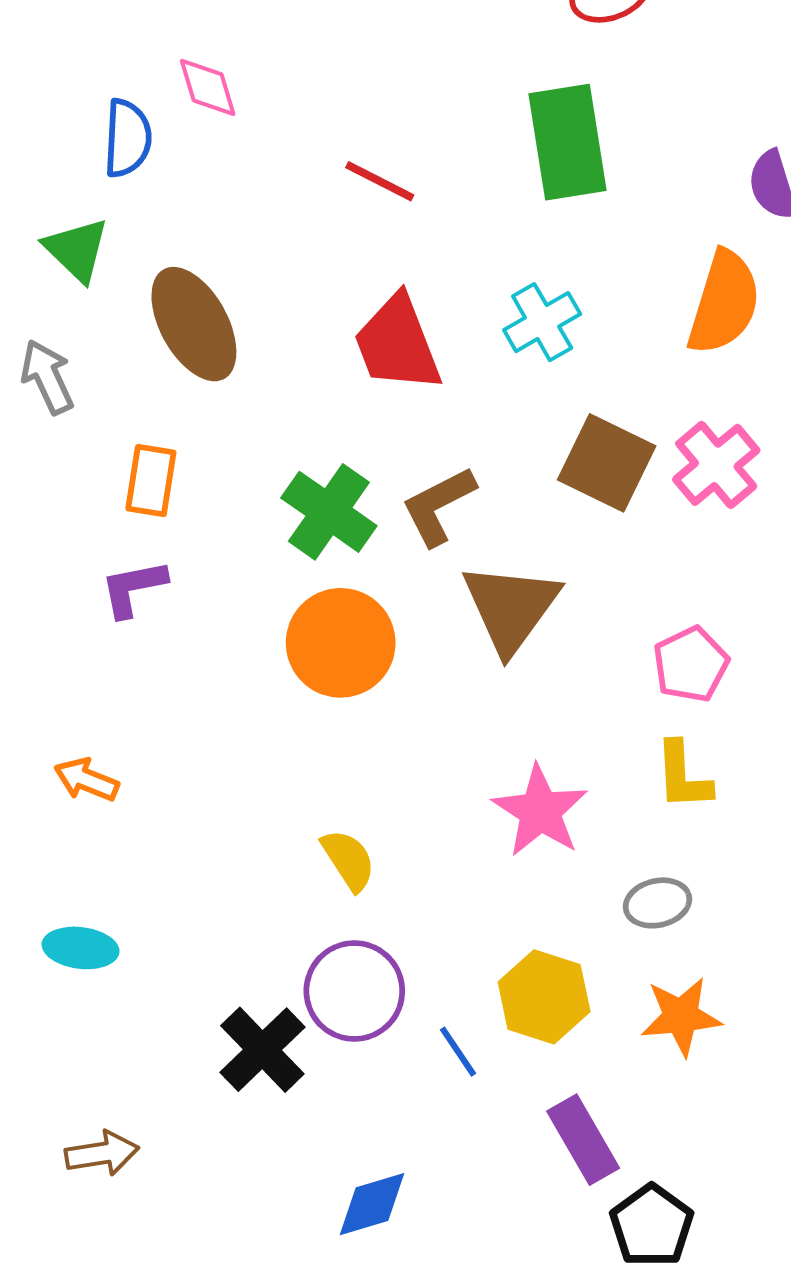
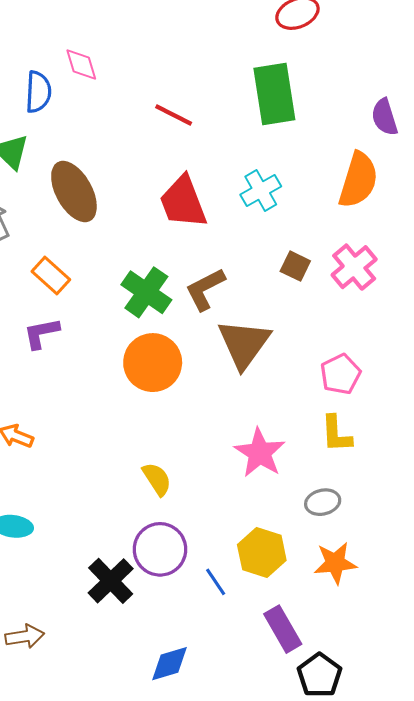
brown square: (607, 463) -> (295, 266), size x0.6
orange rectangle: (151, 481) -> (51, 275), turned -57

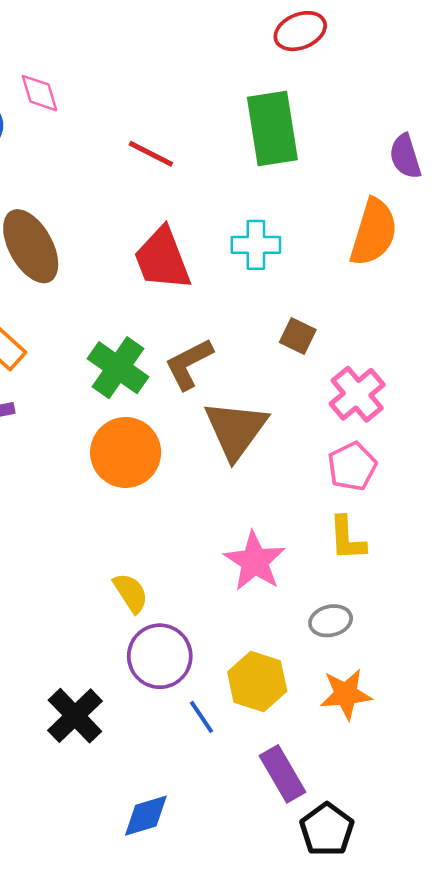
cyan cross: (261, 190) -> (256, 245), turned 30
pink cross: (354, 267) -> (357, 394), moved
purple circle: (160, 549) -> (160, 656), moved

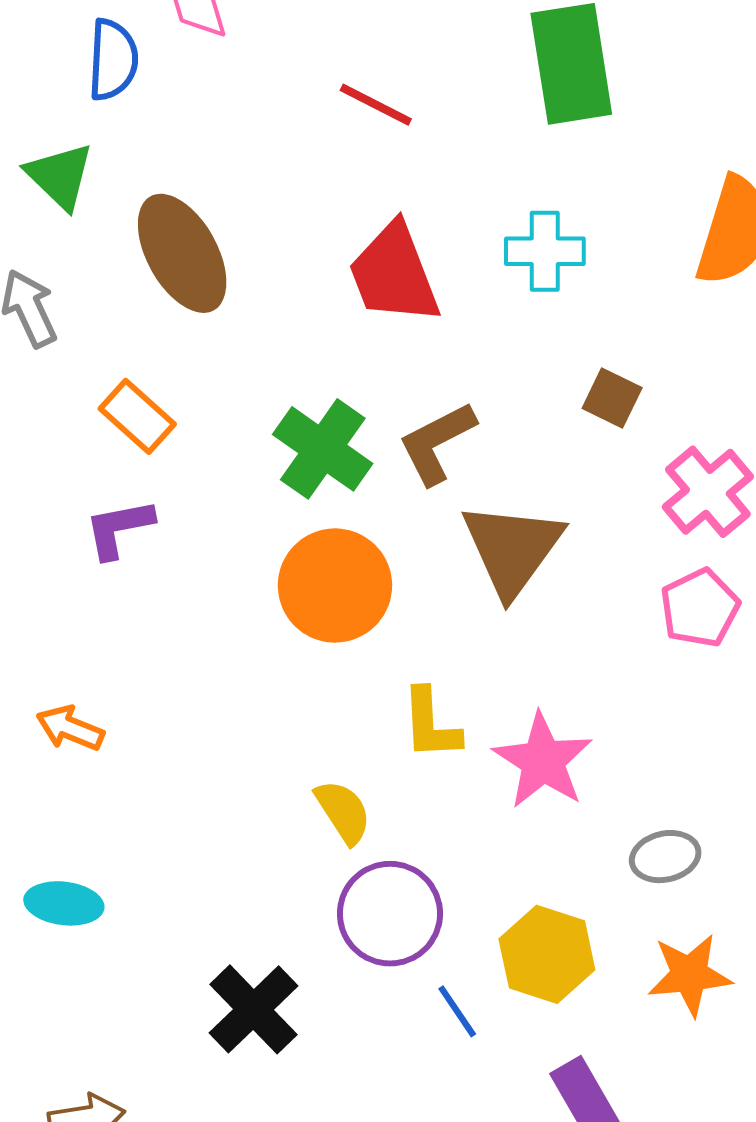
yellow L-shape: (347, 539) -> (431, 724), moved

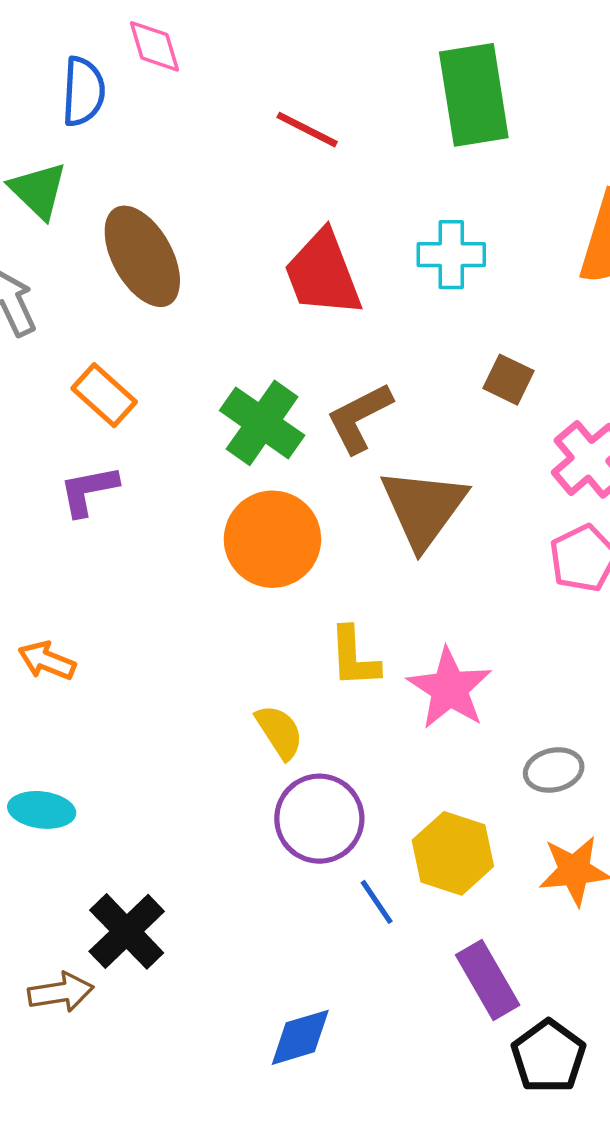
black cross: (253, 1009) -> (127, 931), moved

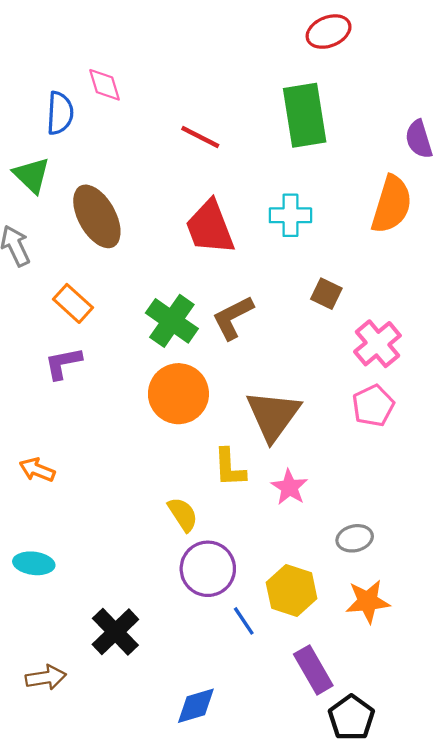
brown triangle: (423, 508) -> (273, 415), moved
pink star: (449, 688) -> (289, 487), size x0.7
black cross: (127, 931) -> (115, 632), moved

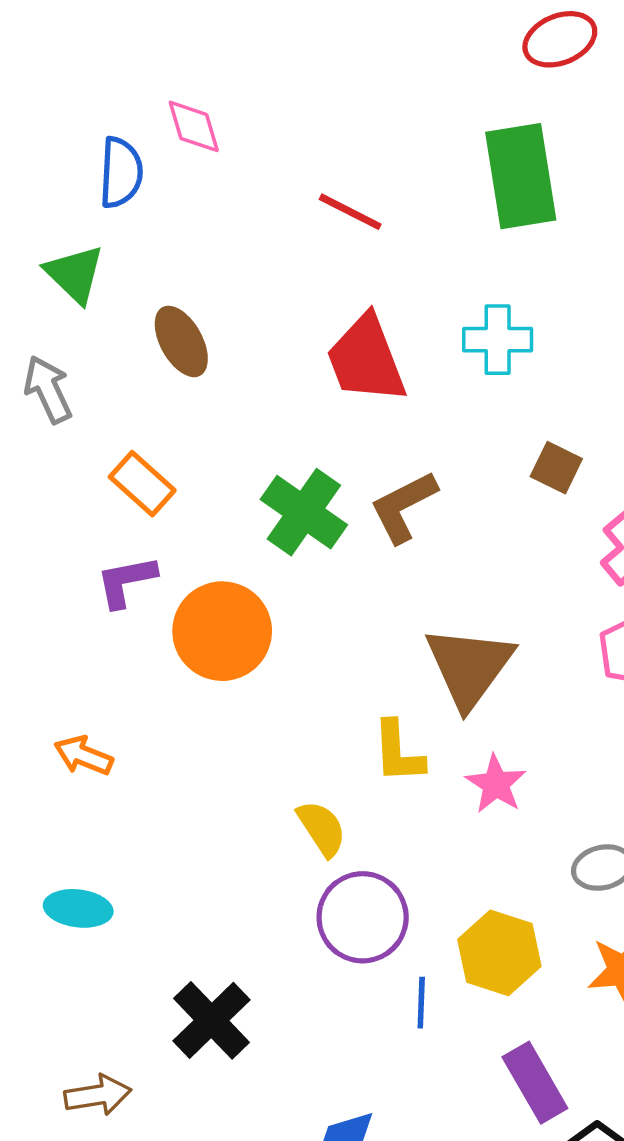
brown ellipse: (97, 216) -> (181, 341), size x0.7
orange circle: (178, 394) -> (222, 631), moved
blue line: (244, 621) -> (421, 1003), turned 36

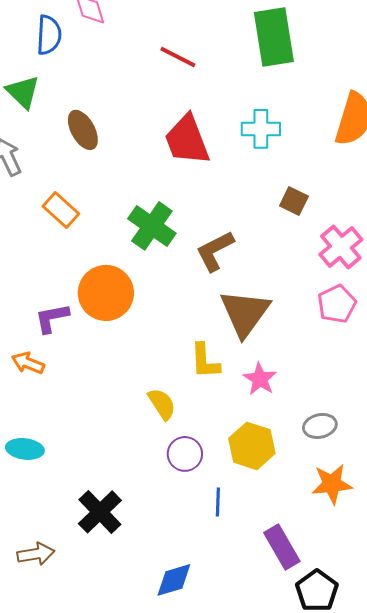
brown L-shape: (403, 507) -> (215, 251), moved
purple L-shape: (126, 581) -> (52, 318), moved
purple circle: (363, 917) -> (185, 454), size x0.7
yellow hexagon: (499, 953) -> (252, 446), moved

